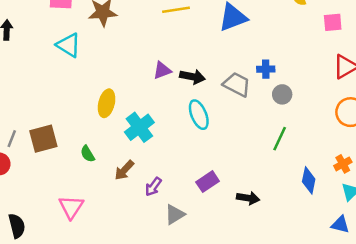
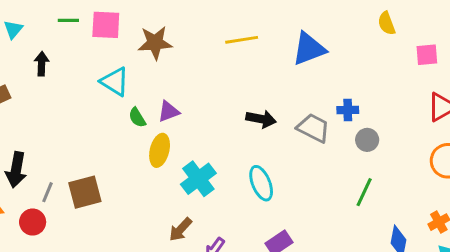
purple triangle: (162, 70) -> (168, 111), moved
cyan ellipse: (199, 115) -> (261, 183), moved
green semicircle: (88, 154) -> (137, 117), moved

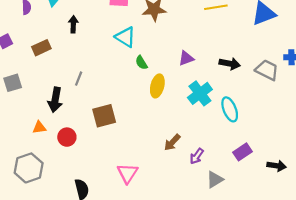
purple triangle: (168, 111) -> (186, 58), moved
cyan cross: (198, 179) -> (200, 93), moved
gray line: (48, 192) -> (79, 79), moved

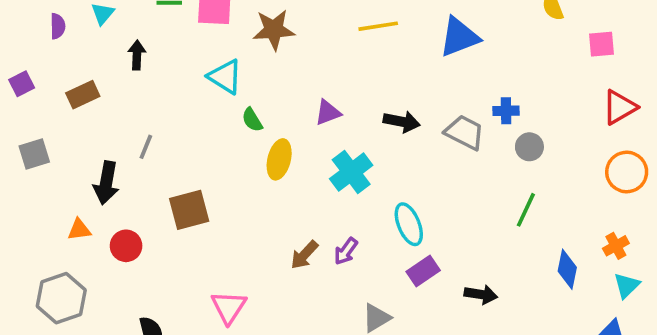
cyan ellipse: (230, 109) -> (409, 224), moved
purple arrow: (197, 156) -> (346, 251), moved

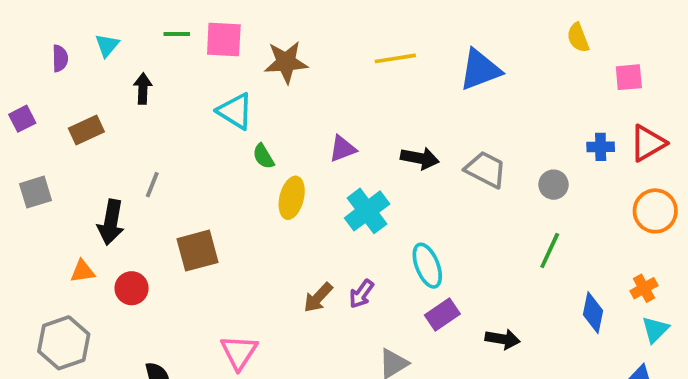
blue cross: (506, 111) -> (601, 147), moved

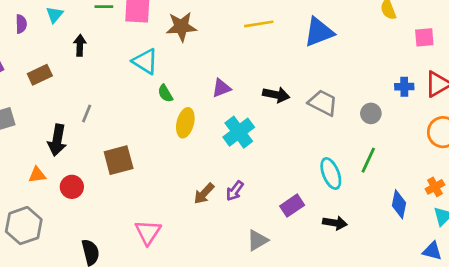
cyan ellipse: (427, 266) -> (331, 173), moved

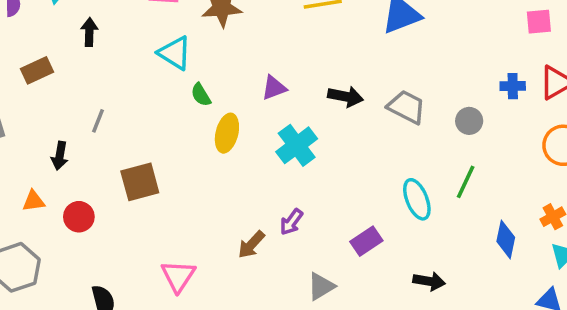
black arrow: (57, 140) -> (60, 156), size x0.7
brown arrow: (204, 194) -> (251, 245), moved
black arrow: (335, 223) -> (429, 281), moved

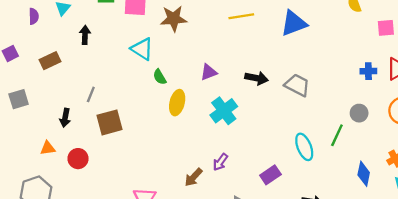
gray circle: (469, 121) -> (359, 113), moved
brown square: (140, 182) -> (109, 122), moved

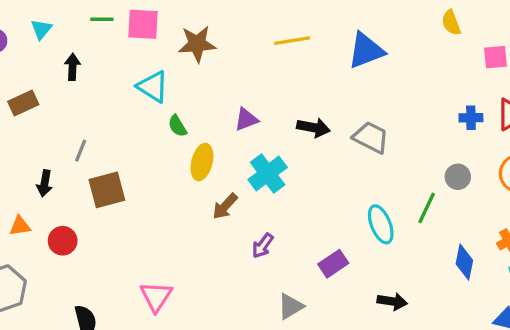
brown arrow: (193, 177) -> (225, 206), moved

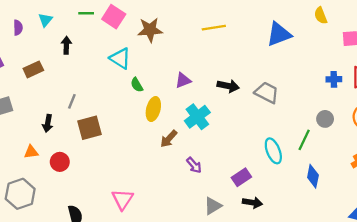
pink square: (143, 24) -> (114, 17), turned 30
blue triangle: (366, 51) -> (279, 34), moved
purple arrow: (263, 246) -> (194, 165), turned -77
blue diamond: (464, 262) -> (313, 176), moved
black arrow: (392, 301) -> (252, 203), moved

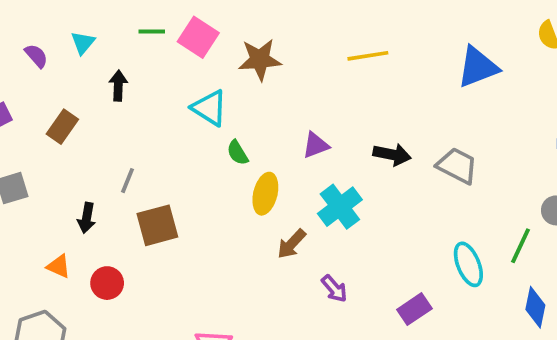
purple semicircle: (18, 28) -> (36, 56), turned -40
brown rectangle: (33, 69) -> (62, 127), turned -30
orange triangle: (31, 152) -> (59, 266), turned 32

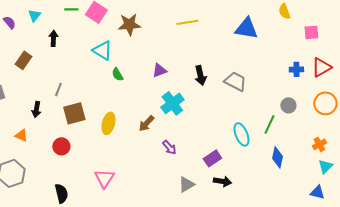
blue triangle: (478, 67) -> (246, 28), turned 30
black arrow: (392, 155) -> (200, 75), turned 66
yellow ellipse: (265, 194) -> (108, 123), moved
red circle: (107, 283) -> (61, 146), moved

